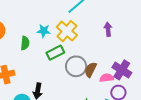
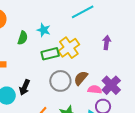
yellow cross: (67, 31) -> (69, 48), moved
gray circle: (76, 66) -> (60, 81), moved

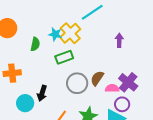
yellow cross: (69, 48) -> (70, 33), moved

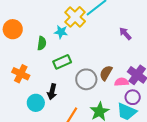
yellow cross: (70, 33) -> (75, 17), moved
purple arrow: (119, 40) -> (125, 34), turned -40
green rectangle: (64, 57) -> (62, 62), moved
orange cross: (12, 73) -> (21, 74), turned 36

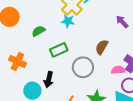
cyan star: (61, 32) -> (68, 21), moved
green semicircle: (42, 43) -> (39, 31), turned -128
brown semicircle: (106, 73) -> (102, 47), moved

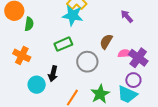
cyan star: (68, 21) -> (73, 15), size x1.5
green semicircle: (39, 31) -> (29, 24), moved, turned 128
pink semicircle: (118, 70) -> (125, 54), moved

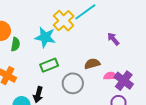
cyan star: (73, 15) -> (45, 37), moved
brown semicircle: (106, 42) -> (92, 64), turned 42

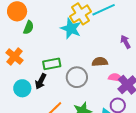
cyan star: (45, 37) -> (71, 29), moved
green rectangle: (49, 65) -> (52, 64), moved

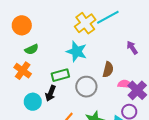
green semicircle: (29, 27) -> (32, 49), moved, turned 48
cyan star: (71, 29) -> (77, 52), moved
brown semicircle: (100, 62) -> (108, 70), turned 112

